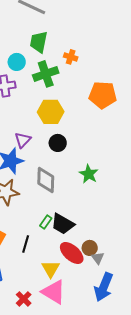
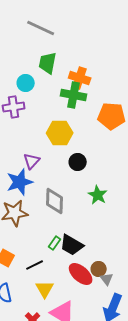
orange cross: (71, 57) -> (80, 78), size x1.5
green cross: (46, 74) -> (74, 95), moved, turned 30
black circle: (58, 143) -> (78, 162), moved
black line: (26, 244) -> (35, 265), turned 48
yellow triangle: (51, 269) -> (45, 289), moved

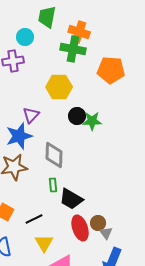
green star: (98, 195) -> (92, 121), moved, turned -30
green rectangle: (55, 243) -> (53, 185), moved, turned -40
red ellipse: (81, 274) -> (80, 228), turned 30

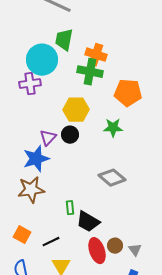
cyan circle: (25, 37) -> (42, 60), size x1.8
black circle: (77, 116) -> (70, 135), moved
green star: (92, 121) -> (113, 128), moved
gray diamond: (54, 155) -> (112, 178), moved, turned -52
gray triangle: (106, 233) -> (135, 250), moved

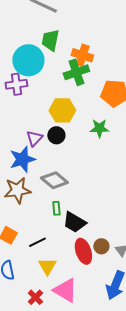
green cross: (90, 72) -> (76, 72), turned -30
gray diamond: (112, 178) -> (54, 180), moved

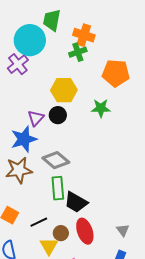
green cross: (76, 72) -> (78, 52), size x0.7
purple cross: (16, 84) -> (18, 64), turned -30
green rectangle: (56, 208) -> (58, 188), size x1.6
brown circle: (101, 246) -> (61, 233), moved

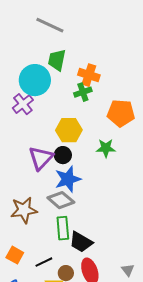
purple triangle: (36, 118) -> (41, 158), size x1.5
blue star: (24, 139) -> (68, 179), moved

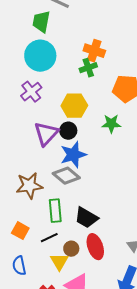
green trapezoid: (57, 60) -> (41, 22), moved
purple cross: (23, 104) -> (31, 92), moved
green rectangle: (63, 228) -> (55, 211), moved

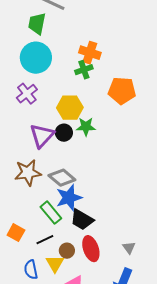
green star: (111, 124) -> (86, 127), moved
blue star: (73, 155) -> (69, 198), moved
brown star: (29, 186) -> (28, 173), moved
green rectangle: (55, 211) -> (51, 213), turned -35
blue semicircle: (19, 266) -> (31, 270), moved

